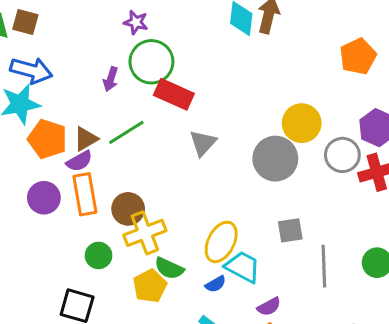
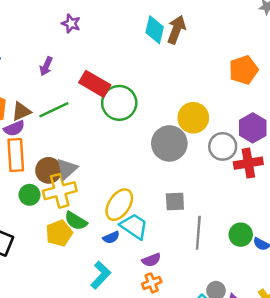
green circle: (151, 62) -> (119, 103), moved
gray triangle: (203, 143) -> (67, 169), moved
green circle: (99, 255) -> (30, 195), moved

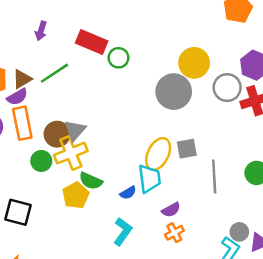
green circle: (119, 103) -> (118, 58), size x0.6
yellow ellipse: (119, 205) -> (158, 154), moved
cyan trapezoid: (134, 226) -> (149, 179), turned 56

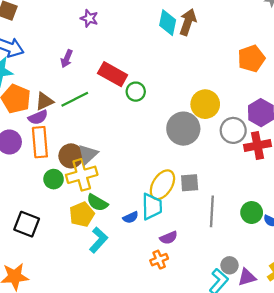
cyan L-shape: (123, 232) -> (98, 240), moved
orange cross: (174, 233) -> (159, 260), moved

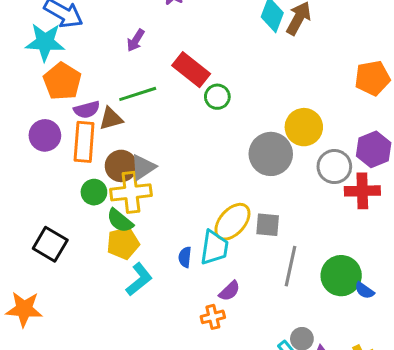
brown triangle: (44, 101) -> (111, 119), moved
green semicircle: (97, 203) -> (120, 221), moved
green circle: (252, 213) -> (341, 276), size x1.4
blue semicircle: (131, 217) -> (185, 257), turned 112
purple semicircle: (169, 238) -> (229, 291), turned -30

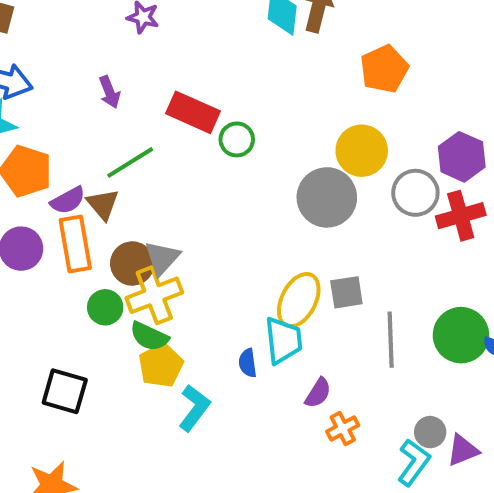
purple arrow: (136, 40) -> (109, 92), turned -40
orange pentagon: (372, 78) -> (384, 69), moved
brown triangle: (111, 119) -> (103, 204), turned -40
orange cross: (213, 317) -> (343, 428), moved

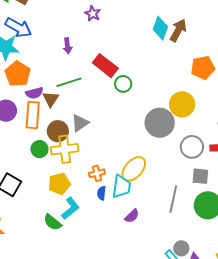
gray circle: (415, 193) -> (192, 147), moved
gray triangle: (162, 258) -> (80, 123), moved
gray square: (346, 292) -> (200, 176), moved
green semicircle: (149, 336) -> (53, 222), moved
orange cross: (343, 428) -> (97, 173), moved

